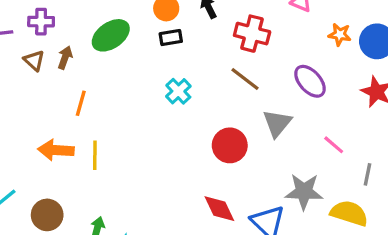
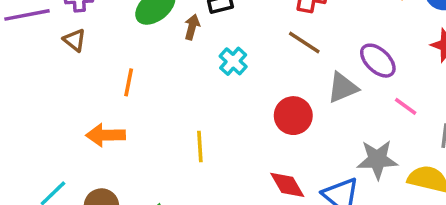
brown arrow: (65, 58) -> (192, 27), moved
purple ellipse: (310, 81) -> (378, 61), moved
gray triangle: (277, 123) -> (343, 88), turned 32
yellow line: (95, 155) -> (200, 147), moved

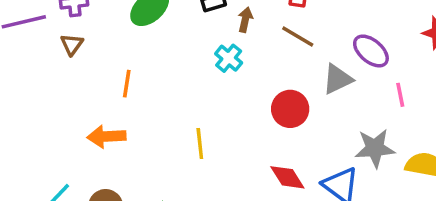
brown arrow: (192, 27) -> (245, 20), moved
brown triangle: (75, 40) -> (72, 44), turned 30
pink line: (406, 106) -> (400, 95), turned 45

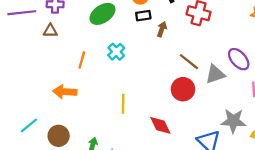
brown line: (298, 36) -> (189, 62), moved
brown triangle: (72, 44) -> (50, 31), turned 48
cyan cross: (229, 58) -> (116, 52), moved
red diamond: (287, 177) -> (160, 125), moved

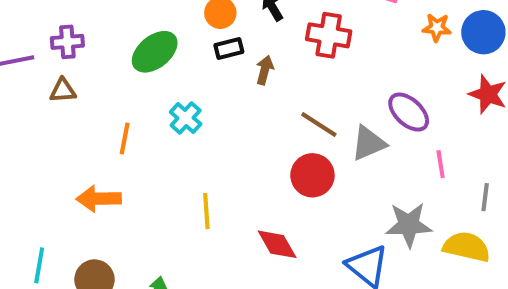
cyan line: (29, 125) -> (39, 265), turned -36

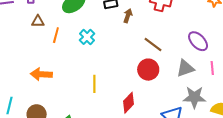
brown triangle: (63, 91) -> (38, 21), moved
orange line: (125, 138) -> (56, 35), moved
gray triangle: (369, 143) -> (185, 68), moved
red diamond: (277, 244) -> (128, 103), turned 70

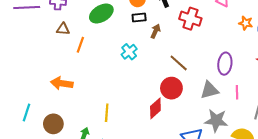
cyan cross: (87, 37) -> (129, 52), moved
purple ellipse: (198, 41) -> (225, 64), turned 45
yellow line: (94, 84) -> (107, 113), moved
red diamond: (128, 103) -> (155, 108), moved

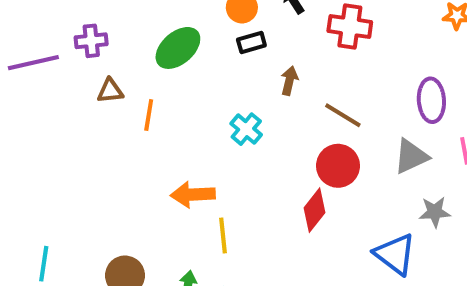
brown arrow: (155, 31) -> (289, 81), moved
cyan cross: (129, 52) -> (246, 129), moved
orange arrow: (62, 83) -> (193, 195), moved
cyan line: (26, 112) -> (44, 264), moved
gray star: (216, 120) -> (435, 212), size x0.7

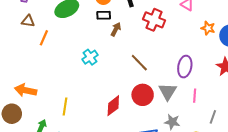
brown arrow: (289, 81) -> (116, 29), moved
gray triangle: (411, 156) -> (168, 92), turned -48
red circle: (338, 166) -> (143, 95), moved
orange arrow: (193, 195) -> (26, 90), moved

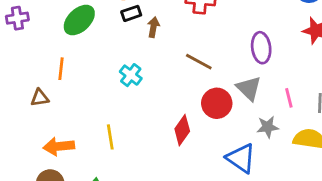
brown triangle: (28, 21) -> (40, 98), moved
pink line: (195, 96) -> (289, 98), moved
yellow line: (65, 107) -> (110, 137), moved

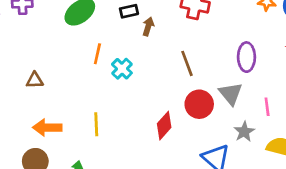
brown line: (199, 62) -> (187, 63), turned 35
orange line: (61, 69) -> (97, 54), moved
gray star: (268, 127) -> (244, 132), turned -30

